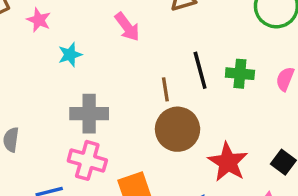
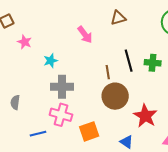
pink star: (39, 20) -> (25, 42), moved
cyan star: (70, 55) -> (51, 61), moved

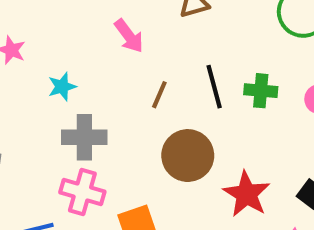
brown line: (108, 72) -> (159, 95), moved, turned 32

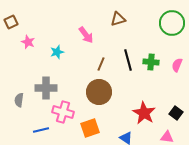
cyan star: (62, 87) -> (57, 52), moved
gray cross: (84, 137) -> (46, 88), moved
brown circle: (188, 156) -> (99, 92), moved

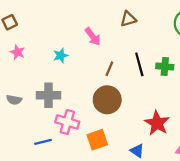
pink star: (28, 42) -> (17, 52), moved
gray semicircle: (19, 100) -> (14, 100), moved, turned -88

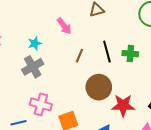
gray cross: (48, 95) -> (33, 67), moved, turned -30
brown circle: (107, 100) -> (99, 87), moved
red star: (157, 123) -> (123, 105), turned -30

